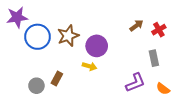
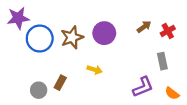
purple circle: (97, 46) -> (104, 33), moved

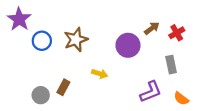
purple star: (18, 18) -> (19, 19), turned -30
purple circle: (104, 33) -> (128, 45), moved
blue circle: (40, 38) -> (42, 41), size x0.7

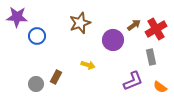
purple star: (19, 19) -> (17, 17), turned -30
red cross: (177, 33) -> (156, 29), size x1.5
brown star: (76, 40) -> (80, 23), moved

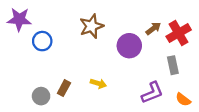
yellow arrow: (88, 65) -> (98, 83), moved

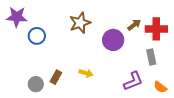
red cross: (179, 33) -> (156, 29), turned 30

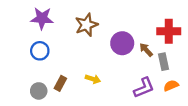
purple star: (17, 17) -> (42, 18), moved
brown arrow: (134, 25) -> (146, 50), moved, turned -96
blue circle: (37, 36) -> (40, 51), moved
orange semicircle: (160, 87) -> (171, 86), moved, turned 120

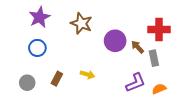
purple star: (42, 18) -> (39, 17), turned -30
brown star: (86, 25) -> (81, 23), turned -30
orange semicircle: (171, 86) -> (159, 89), moved
gray circle: (39, 91) -> (27, 83), moved

